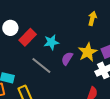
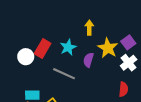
yellow arrow: (92, 18) -> (89, 28), moved
white circle: (10, 28) -> (26, 57), moved

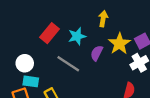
white circle: (26, 57) -> (25, 63), moved

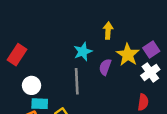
red rectangle: (49, 33) -> (17, 55), moved
gray line: (68, 64) -> (77, 81), turned 60

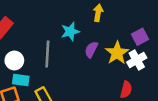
yellow star: (128, 55) -> (117, 53), moved
gray line: (77, 81) -> (47, 54), moved

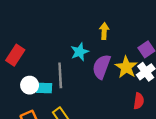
purple semicircle: (91, 50) -> (101, 67), size x1.5
cyan rectangle: (21, 80) -> (44, 88), moved

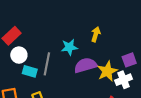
purple semicircle: (101, 67) -> (85, 65), turned 40
white circle: (30, 85) -> (19, 55), moved

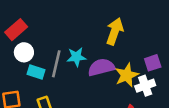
yellow arrow: (96, 34) -> (115, 31), size x1.5
cyan star: (69, 47) -> (76, 57), moved

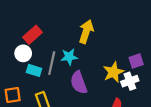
red rectangle: (16, 30) -> (33, 35), moved
yellow arrow: (115, 31) -> (86, 32), moved
purple semicircle: (101, 67) -> (79, 83), moved, turned -95

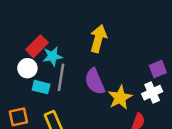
cyan star: (69, 57) -> (53, 56), moved
yellow star: (113, 72) -> (120, 97), moved
purple semicircle: (79, 83) -> (95, 81), moved

